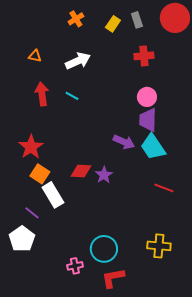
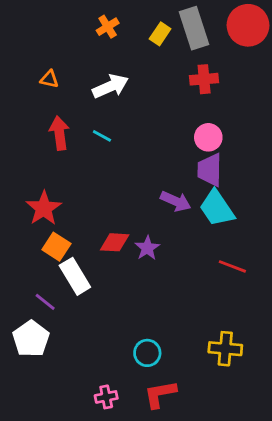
gray rectangle: (137, 20) -> (194, 28), size x1.8
cyan circle: (104, 249) -> (147, 353), size x0.7
pink cross: (75, 266) -> (106, 397), moved

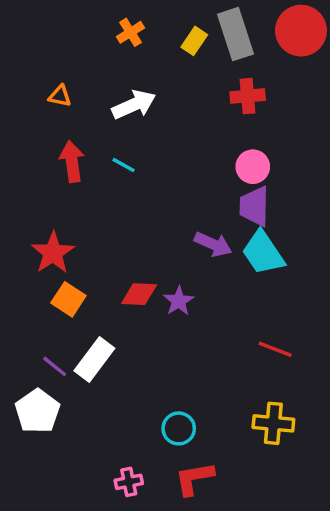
red line: (232, 266) -> (275, 349), moved
white rectangle: (75, 276) -> (94, 360), moved, turned 68

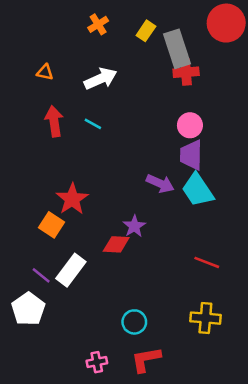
gray rectangle: (236, 34) -> (177, 49), moved
red star: (53, 253) -> (72, 199), moved
red diamond: (139, 294) -> (116, 244), moved

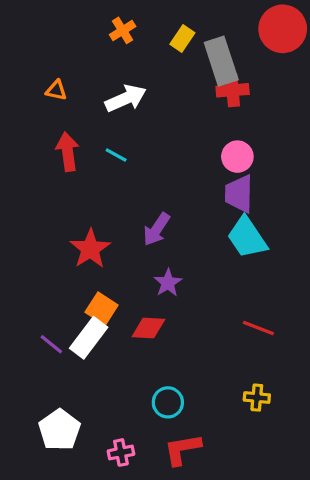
purple arrow: (160, 183) -> (157, 229), moved, turned 100
orange square: (51, 225) -> (102, 309), moved
red diamond: (116, 244) -> (148, 328), moved
white pentagon: (28, 309) -> (60, 430), moved
yellow cross: (205, 318) -> (257, 398), size x0.7

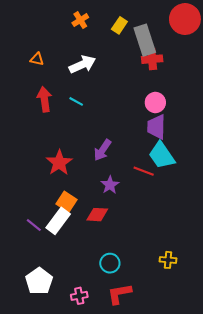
red line: (258, 328) -> (144, 171), moved

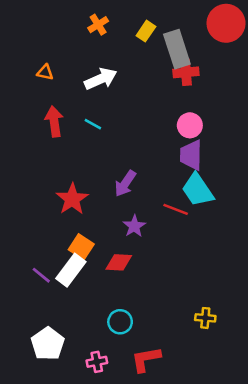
cyan circle: (110, 263) -> (120, 322), moved

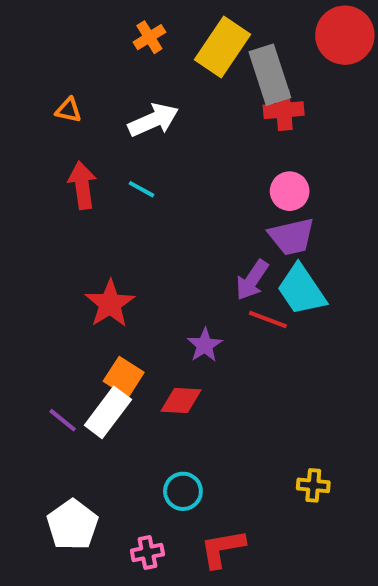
yellow rectangle: (146, 31) -> (222, 47), size x1.8
purple trapezoid: (191, 155) -> (292, 237), turned -104
purple arrow: (125, 183) -> (252, 280), moved

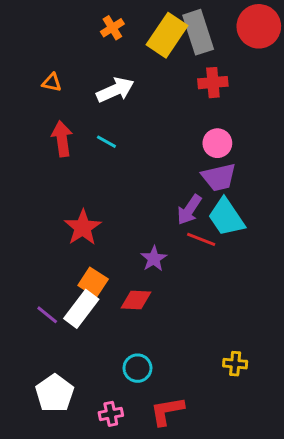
gray rectangle: (270, 75) -> (198, 32), moved

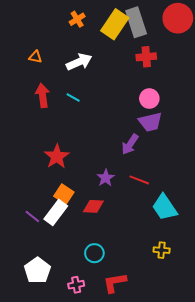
cyan trapezoid: (226, 217) -> (165, 207), moved
red line: (201, 239) -> (139, 180), moved

